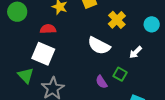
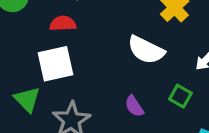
white square: (43, 54) -> (55, 64), turned -35
purple semicircle: (101, 82) -> (134, 106), moved

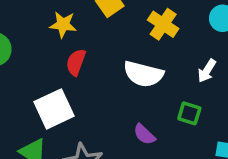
red semicircle: (63, 23) -> (76, 62), moved, turned -55

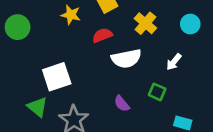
red semicircle: (76, 62) -> (102, 35), moved, turned 42
white semicircle: (143, 74) -> (126, 59), turned -32

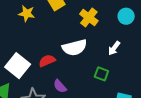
red semicircle: (102, 35) -> (47, 61), moved
white square: (57, 77) -> (18, 66), turned -30
purple semicircle: (122, 104) -> (60, 86), moved

